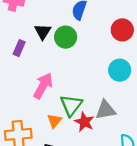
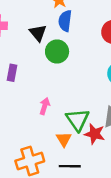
black triangle: (43, 32) -> (38, 33), moved
pink arrow: (43, 86) -> (45, 106), size x0.6

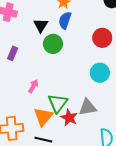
orange triangle: (64, 139) -> (43, 117), size x1.5

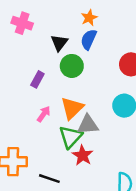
purple rectangle: (13, 53) -> (37, 79), moved
gray triangle: (88, 107) -> (88, 125), moved
orange triangle: (43, 117) -> (72, 108), moved

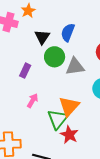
orange star: (89, 18) -> (28, 11), moved
orange triangle: (72, 108) -> (69, 106), moved
gray triangle: (88, 125) -> (75, 67), moved

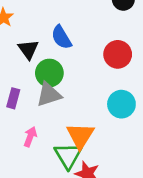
blue semicircle: (68, 32) -> (61, 37), turned -42
gray triangle: (75, 67) -> (49, 95), moved

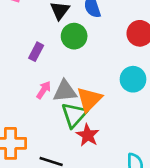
gray triangle: (49, 95) -> (65, 91), moved

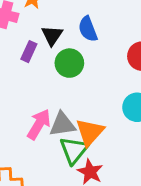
purple rectangle: (36, 52) -> (29, 52), moved
pink arrow: (44, 90) -> (39, 124), size x1.5

